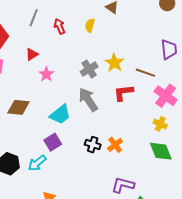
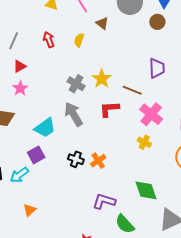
gray line: (34, 18) -> (14, 41), moved
gray cross: (89, 69) -> (76, 84), turned -30
pink star: (46, 74) -> (20, 88), moved
green diamond: (161, 151) -> (146, 190), moved

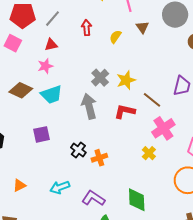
cyan trapezoid: (45, 128) -> (52, 95), moved
cyan arrow: (19, 175) -> (60, 187), moved

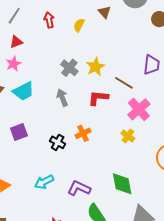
gray arrow: (89, 106) -> (62, 98), size x0.7
orange cross: (99, 158) -> (83, 133), moved

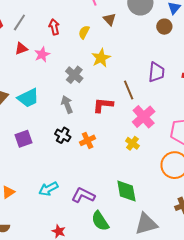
pink star: (13, 64) -> (42, 54), moved
yellow star: (95, 67) -> (101, 58), moved
brown line: (124, 83) -> (129, 90), turned 36
black cross: (58, 142) -> (63, 135), moved

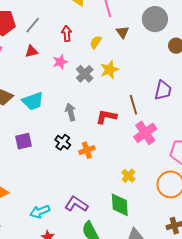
pink star: (42, 54) -> (60, 62), moved
gray cross: (74, 75) -> (85, 74), moved
yellow cross: (132, 143) -> (128, 176), moved
cyan arrow: (48, 189) -> (40, 212), moved

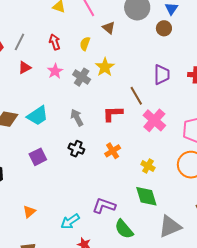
orange cross: (87, 150) -> (113, 151), moved

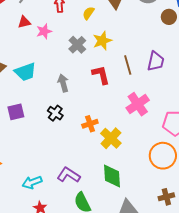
pink star: (55, 71) -> (44, 31), moved
brown line: (136, 96) -> (128, 65), moved
red L-shape: (113, 114) -> (101, 75), moved, turned 65
yellow cross: (148, 166) -> (111, 138), moved, size x1.5

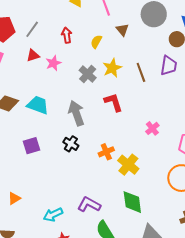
purple trapezoid: (156, 61) -> (169, 66), moved
brown line: (128, 65) -> (141, 72), moved
cyan trapezoid: (25, 72) -> (38, 105), turned -135
gray arrow: (63, 83) -> (76, 113), size x1.4
pink cross: (138, 104) -> (152, 128), size x0.6

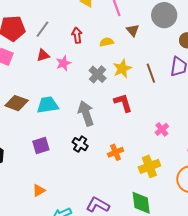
yellow semicircle: (96, 42) -> (107, 42), turned 48
cyan trapezoid: (38, 105) -> (48, 105), turned -30
yellow cross: (128, 165) -> (149, 166), moved, turned 30
orange triangle: (14, 198) -> (39, 190), moved

